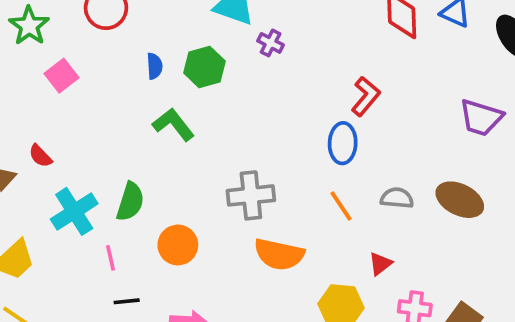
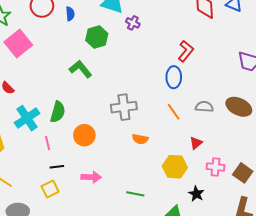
blue semicircle: (155, 66) -> (70, 14), moved
pink square: (61, 76) -> (18, 44), size x1.5
orange semicircle: (279, 254) -> (140, 139), size x0.6

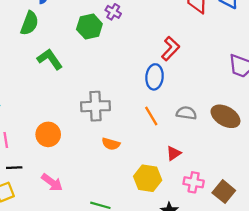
green hexagon: (97, 37) -> (89, 27), moved
green semicircle: (58, 112) -> (30, 23), moved
pink arrow: (91, 177) -> (52, 182), turned 30

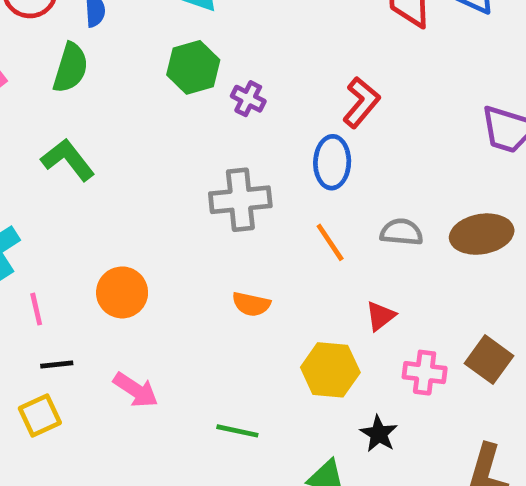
purple cross: (113, 12) -> (248, 99), moved
green L-shape: (50, 59) -> (68, 160), moved
gray cross: (95, 106) -> (240, 200), moved
brown ellipse: (225, 116) -> (482, 234), turned -36
brown square: (224, 192) -> (489, 360), moved

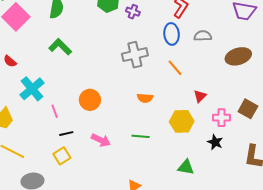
gray semicircle: (401, 232) -> (203, 36), moved
green line: (237, 431) -> (141, 136), moved
black star: (379, 434) -> (215, 142), moved

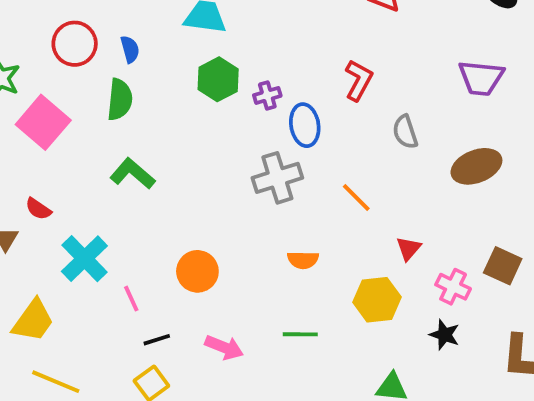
purple cross: (133, 12) -> (267, 95), turned -32
blue ellipse: (172, 34) -> (305, 125), moved
gray semicircle: (203, 36) -> (405, 132), turned -102
pink cross: (222, 118) -> (453, 287), turned 30

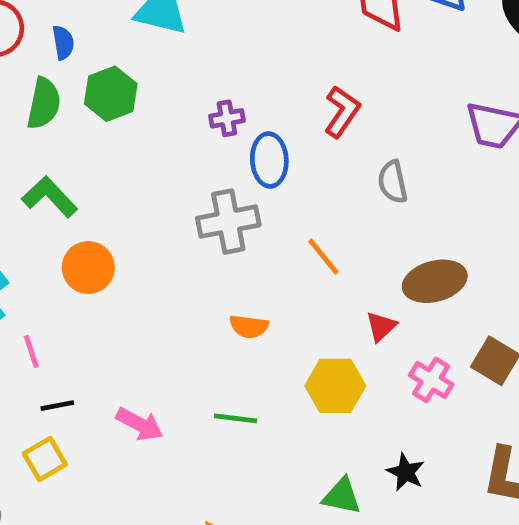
green hexagon: (218, 79) -> (111, 94), moved
brown ellipse: (476, 166) -> (435, 281), moved
orange circle: (197, 271) -> (88, 268), moved
black star: (444, 335) -> (406, 472), moved

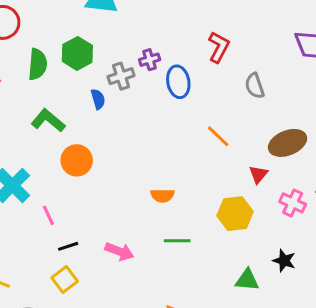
blue semicircle: (63, 43) -> (98, 99), moved
gray cross: (228, 222) -> (121, 76), moved, size x0.7
orange semicircle: (249, 327) -> (162, 196), moved

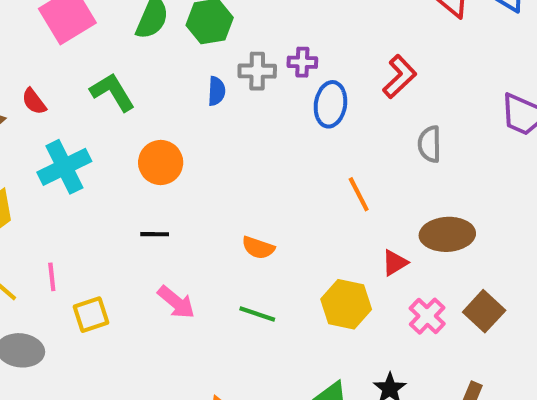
green L-shape: (48, 120) -> (112, 92), moved
pink line: (48, 215) -> (52, 277), moved
black line: (68, 246) -> (155, 234), moved

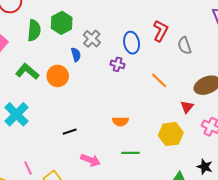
purple cross: (302, 62) -> (118, 64), moved, turned 32
gray cross: (257, 71) -> (92, 39), turned -30
red L-shape: (400, 77) -> (161, 31), moved
orange circle: (161, 162) -> (58, 76), moved

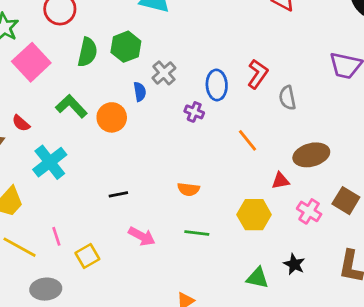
red triangle: (187, 107) -> (280, 181), turned 32

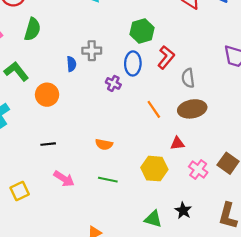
green hexagon: (126, 47) -> (142, 31), moved
gray cross: (164, 73) -> (92, 51), turned 36
orange circle: (112, 117) -> (47, 95), moved
brown ellipse: (311, 155) -> (192, 109), moved

